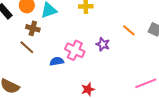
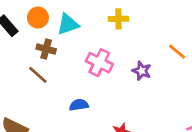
pink cross: (75, 50) -> (99, 63), moved
blue semicircle: (57, 61) -> (79, 105), moved

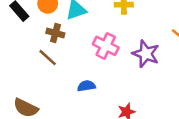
purple star: (142, 71) -> (146, 54), size x1.5

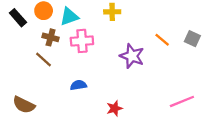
pink cross: (106, 46) -> (82, 41), moved, turned -30

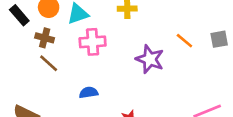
brown cross: (51, 37) -> (45, 38), moved
gray square: (192, 39) -> (219, 39), turned -35

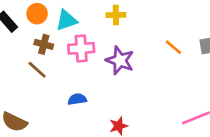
brown cross: (45, 38) -> (44, 44), moved
purple star: (150, 59) -> (120, 60), moved

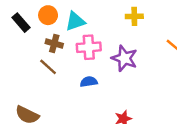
yellow cross: (116, 15) -> (134, 16), moved
blue semicircle: (77, 99) -> (89, 82), moved

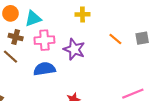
blue semicircle: (89, 82) -> (44, 69), size x1.5

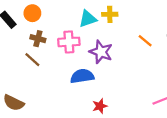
cyan triangle: (33, 19) -> (88, 19), moved
blue semicircle: (44, 69) -> (82, 76), moved

